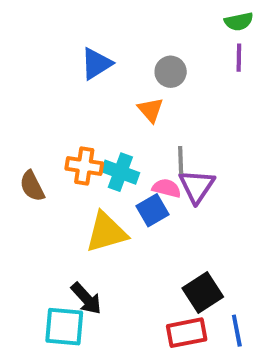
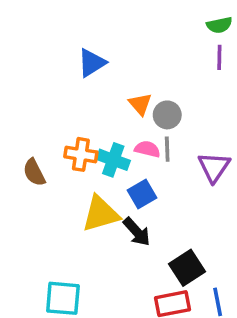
gray circle: (171, 72) -> (167, 115), moved
purple triangle: (197, 186) -> (214, 167), moved
pink semicircle: (167, 188) -> (147, 149), moved
black arrow: (86, 299) -> (137, 232), moved

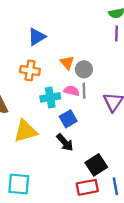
orange cross: (81, 154) -> (30, 70), moved
cyan cross: (113, 160) -> (50, 97), turned -30
yellow triangle: (101, 214) -> (25, 131), moved

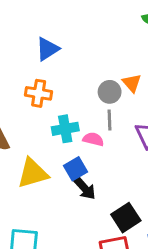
orange triangle: (67, 63) -> (132, 83), moved
pink semicircle: (72, 91) -> (93, 139), moved
blue square: (68, 119) -> (76, 169), moved

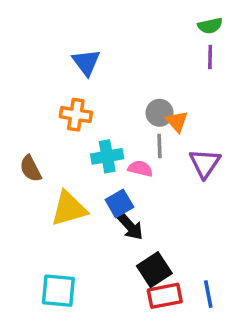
blue triangle: (47, 49) -> (86, 62), turned -35
orange triangle: (132, 83) -> (177, 122), moved
black square: (126, 218) -> (154, 270), moved

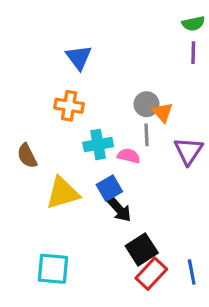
red rectangle: (165, 296) -> (151, 274), turned -36

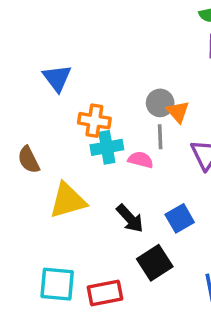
blue triangle: (79, 57) -> (57, 78), moved
orange cross: (69, 106) -> (94, 121), moved
blue square: (109, 188) -> (180, 218), moved
red rectangle: (151, 274) -> (105, 293), moved, turned 36

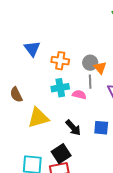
orange cross: (94, 121) -> (60, 61), moved
blue square: (180, 218) -> (101, 128), turned 35
black square: (155, 263) -> (61, 154), moved

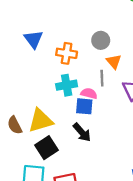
gray circle: (90, 63) -> (101, 40), moved
brown semicircle: (16, 95) -> (15, 125), moved
blue square: (101, 128) -> (84, 106), moved
black square: (61, 154) -> (47, 148), moved

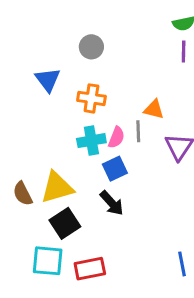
gray circle: (101, 40) -> (91, 47), moved
orange triangle: (114, 62) -> (154, 109), turned -35
pink semicircle: (89, 93) -> (116, 137), moved, turned 98
blue square: (84, 106) -> (115, 169), turned -30

